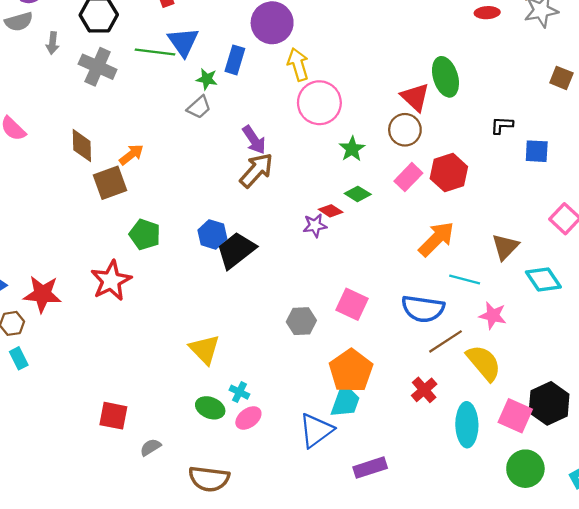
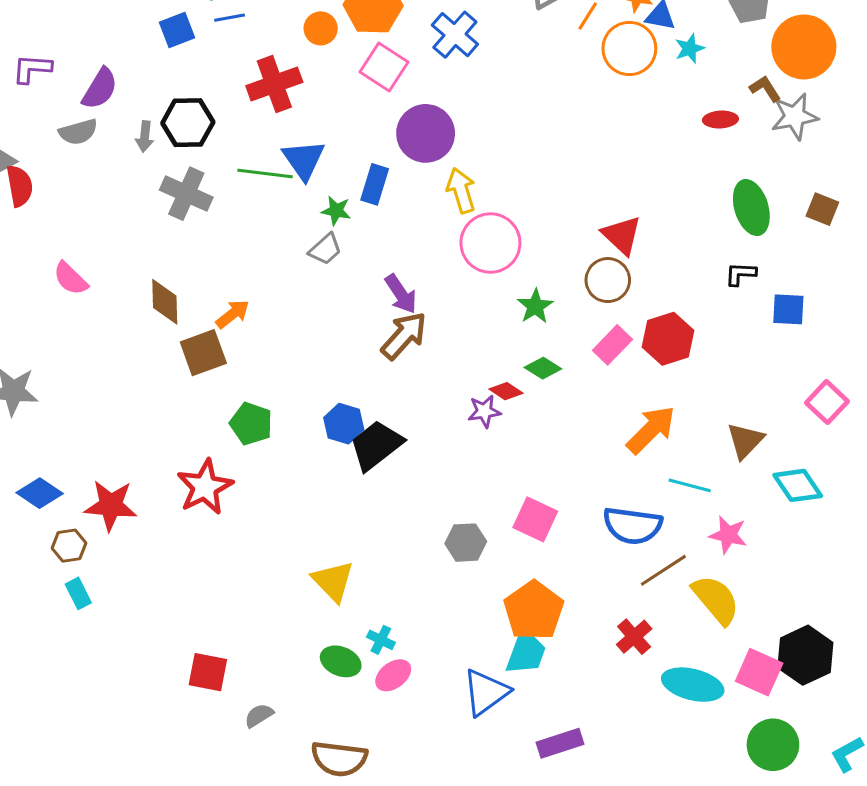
gray arrow: (53, 43) -> (145, 136), moved
green ellipse: (445, 77) -> (751, 208), moved
cyan ellipse: (467, 425) -> (693, 685), turned -75

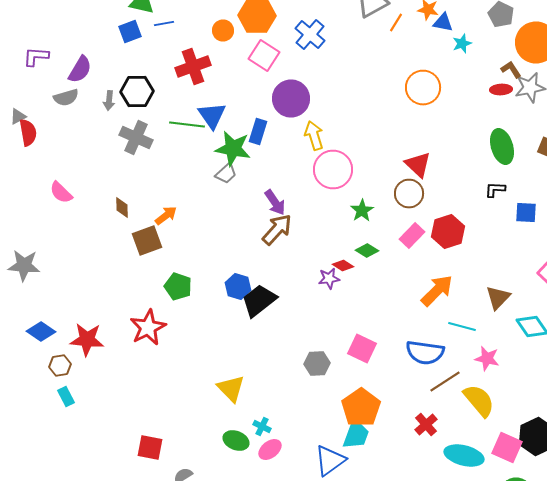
orange circle: (629, 49) -> (423, 88), moved
red ellipse: (720, 120) -> (501, 90), moved
green star: (336, 211) -> (233, 148), size x1.8
brown diamond: (165, 302) -> (122, 208), size x0.7

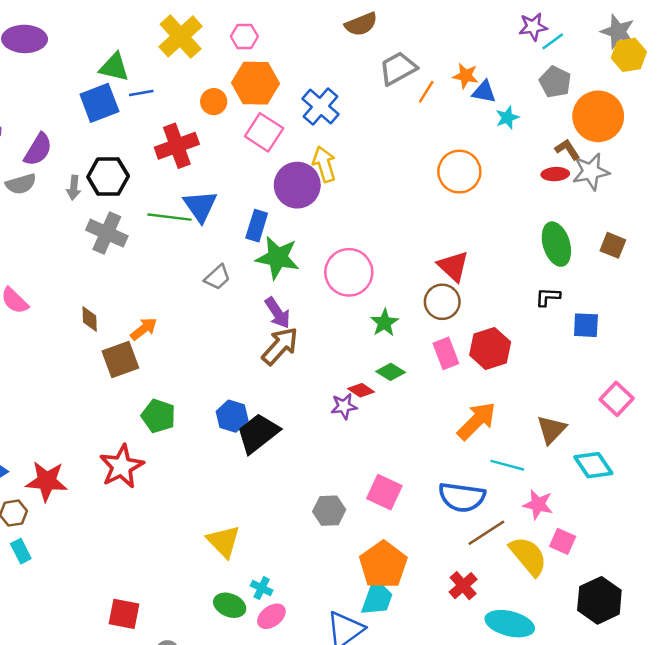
blue square: (130, 32) -> (99, 103), size x1.4
yellow arrow: (314, 136) -> (324, 164), moved
green star: (233, 148) -> (278, 258), moved
pink rectangle: (412, 236) -> (446, 353), turned -65
pink square: (507, 448) -> (563, 541), moved, size x0.7

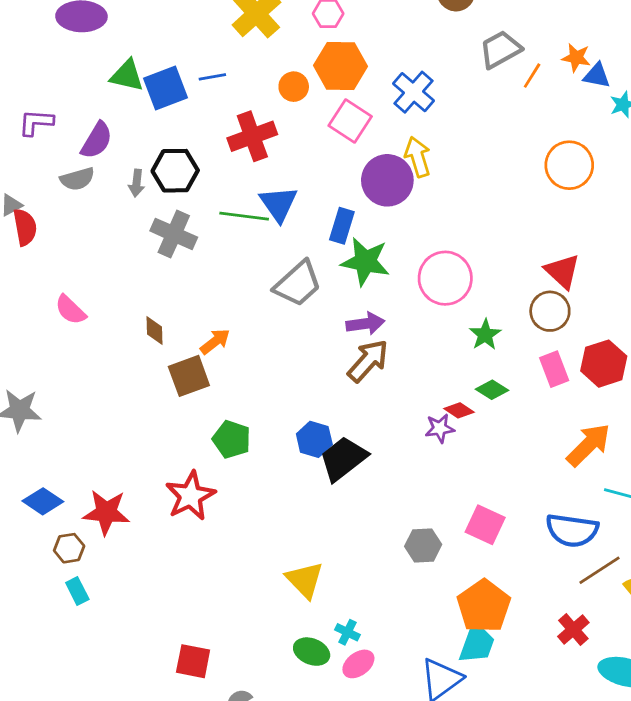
green triangle: (114, 67) -> (127, 76), moved
gray trapezoid: (217, 277) -> (298, 284), size x1.6
purple arrow: (278, 313) -> (365, 324), turned -64

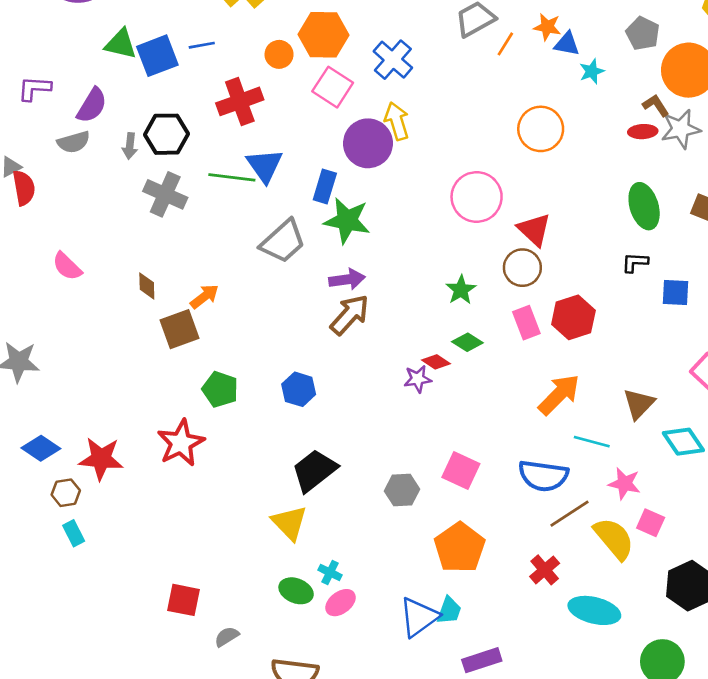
pink circle: (445, 278) -> (477, 197), moved
black trapezoid: (343, 459) -> (314, 470), moved
cyan trapezoid: (477, 643) -> (449, 610), moved, size x0.7

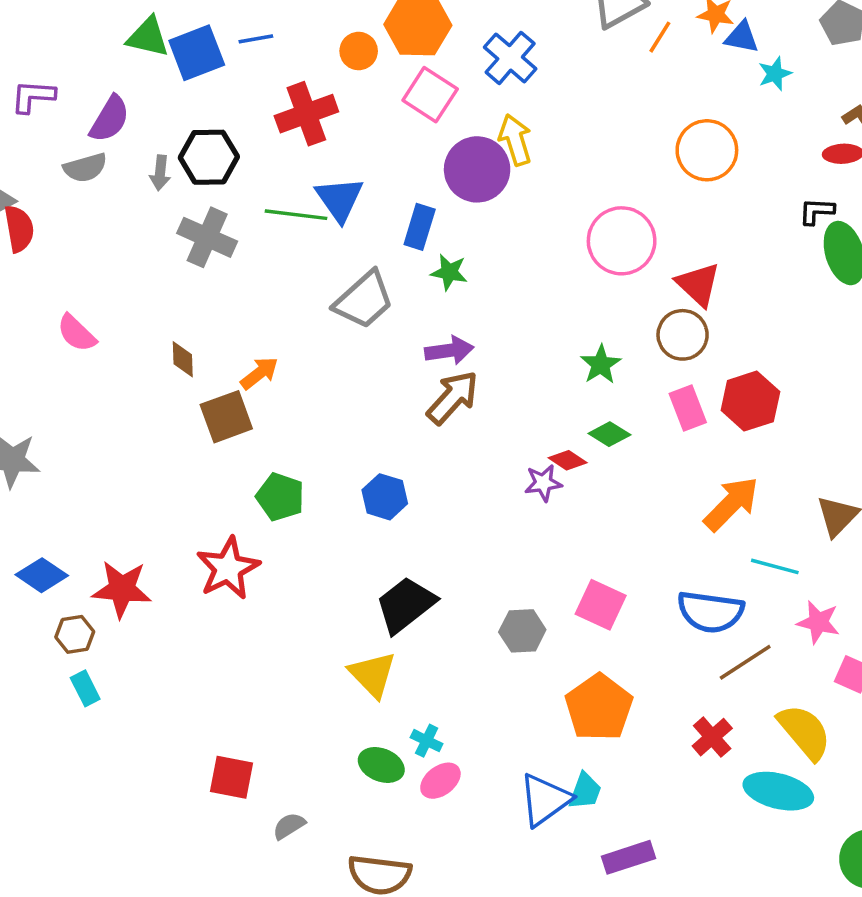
green star: (347, 221) -> (449, 272), size x0.6
black L-shape: (635, 262) -> (817, 211), moved
yellow semicircle: (614, 538) -> (804, 732), moved

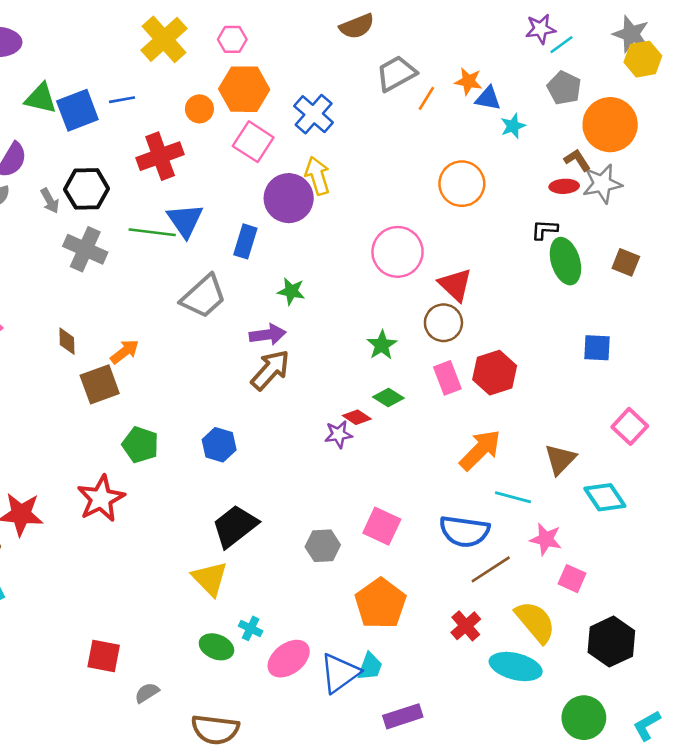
gray arrow: (160, 173) -> (50, 201), turned -35
green star: (449, 272) -> (291, 291), moved
pink ellipse: (440, 781) -> (289, 659), moved, size x1.4

